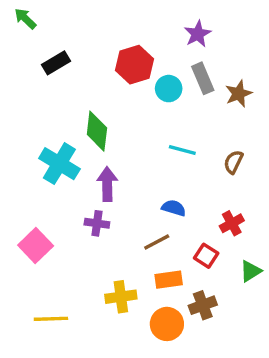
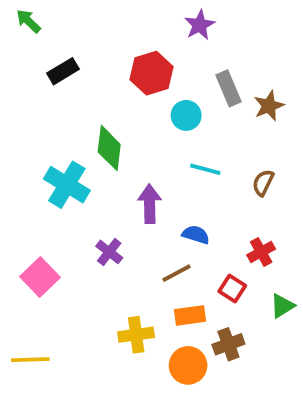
purple star: (198, 34) -> (200, 25), moved
cyan circle: (169, 89) -> (186, 115), moved
purple arrow: (107, 184) -> (150, 204), moved
purple cross: (97, 223) -> (109, 252), turned 30
yellow line: (51, 319) -> (30, 360), moved

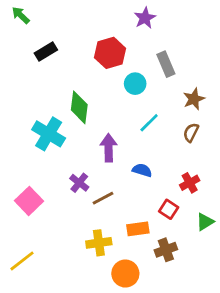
brown star: (269, 106) -> (194, 99), moved
cyan line: (205, 169) -> (149, 123), turned -60
brown line: (177, 273) -> (103, 198), moved
yellow line: (30, 360) -> (22, 261), turned -36
orange circle: (188, 365) -> (125, 274), moved

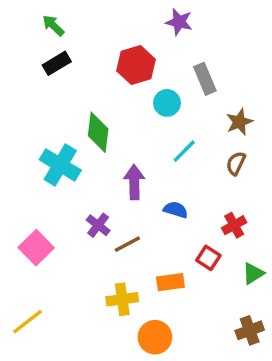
green arrow: (21, 15) -> (53, 25), moved
purple star: (145, 18) -> (179, 22), turned -30
brown cross: (166, 250) -> (250, 330), moved

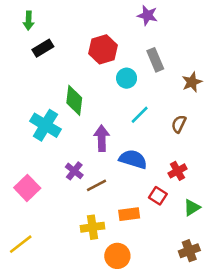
purple star: (179, 22) -> (147, 15), moved
green arrow: (53, 25) -> (28, 21), moved, turned -132
brown star: (239, 122) -> (192, 82), moved
blue semicircle: (176, 210) -> (133, 159), size x1.5

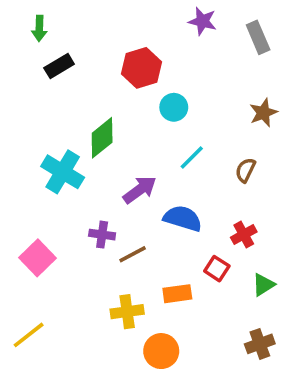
gray rectangle: (155, 60) -> (258, 37), moved
green diamond: (74, 100) -> (102, 138), turned 44
purple arrow: (102, 138) -> (140, 190), turned 55
purple cross: (74, 171) -> (102, 235), turned -30

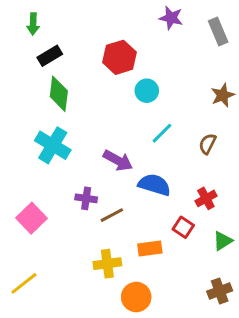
green diamond: (102, 138) -> (59, 94), moved, turned -44
purple arrow: (140, 190) -> (118, 160), turned 64

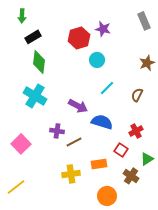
purple star: (171, 18) -> (103, 29), moved
brown cross: (220, 291) -> (131, 176), moved, turned -35
orange circle: (136, 297) -> (107, 196), moved

